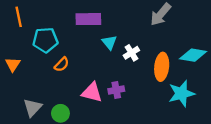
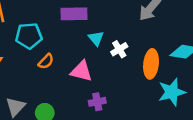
purple cross: (116, 90) -> (97, 102), moved
pink triangle: (92, 92) -> (81, 71), moved

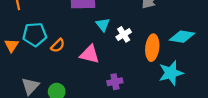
cyan pentagon: (29, 36) -> (35, 34), moved
purple cross: (97, 102) -> (115, 82), moved

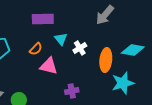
orange semicircle: (58, 45) -> (36, 49), moved

